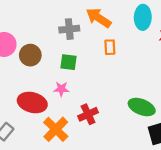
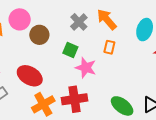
gray cross: (69, 29) -> (79, 22), turned 36
pink star: (61, 89) -> (86, 68), moved, size x1.5
red cross: (88, 114) -> (75, 99), size x1.4

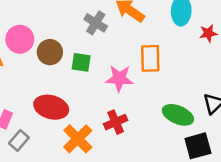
orange rectangle: (109, 47) -> (150, 58), moved, size x1.5
green square: (70, 50) -> (81, 62), moved
red cross: (75, 99) -> (116, 122), size x0.7

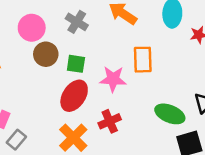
gray cross: (96, 23) -> (77, 22), moved
pink circle: (20, 39) -> (32, 28), moved
red ellipse: (51, 107) -> (74, 96), moved, turned -72

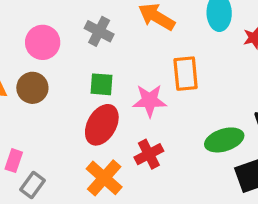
brown circle: (46, 54) -> (32, 88), moved
green ellipse: (170, 114) -> (224, 140), turned -36

